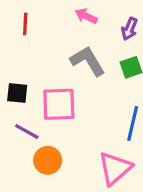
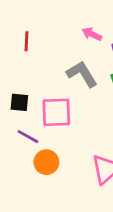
pink arrow: (86, 16) -> (92, 34), moved

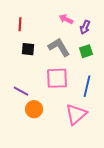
black square: (19, 102) -> (28, 49), moved
pink square: (56, 112) -> (57, 78), moved

